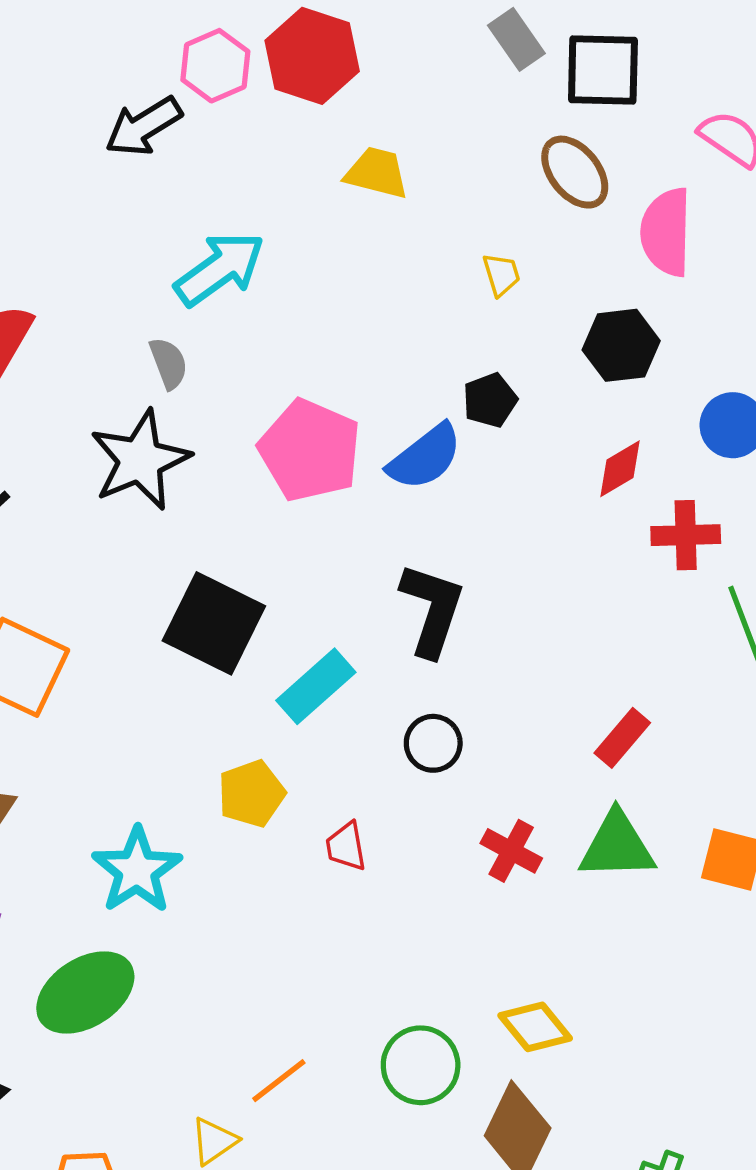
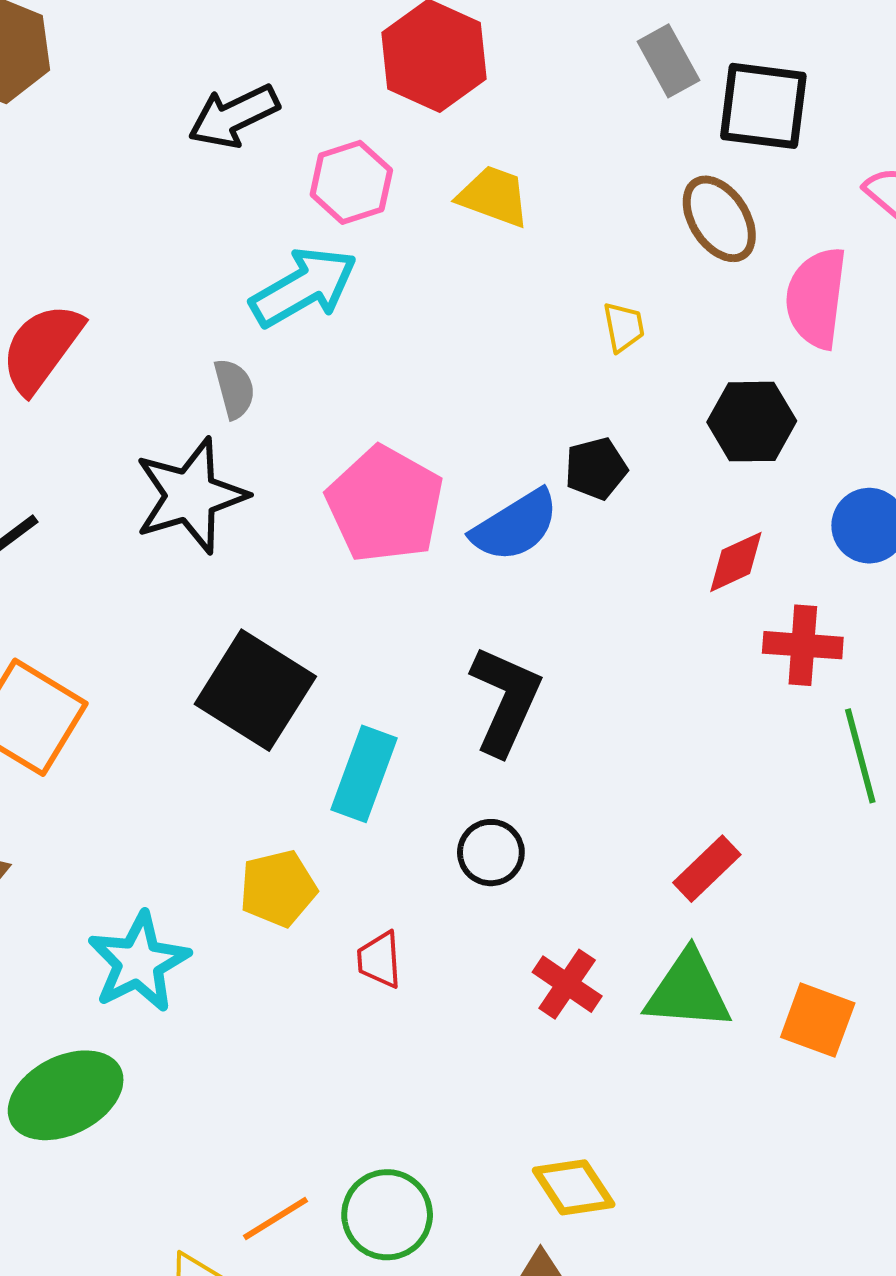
pink hexagon: (215, 66) -> (351, 182), moved
cyan rectangle: (316, 686) -> (364, 774), turned -34
green circle: (421, 1065) -> (387, 1215), moved

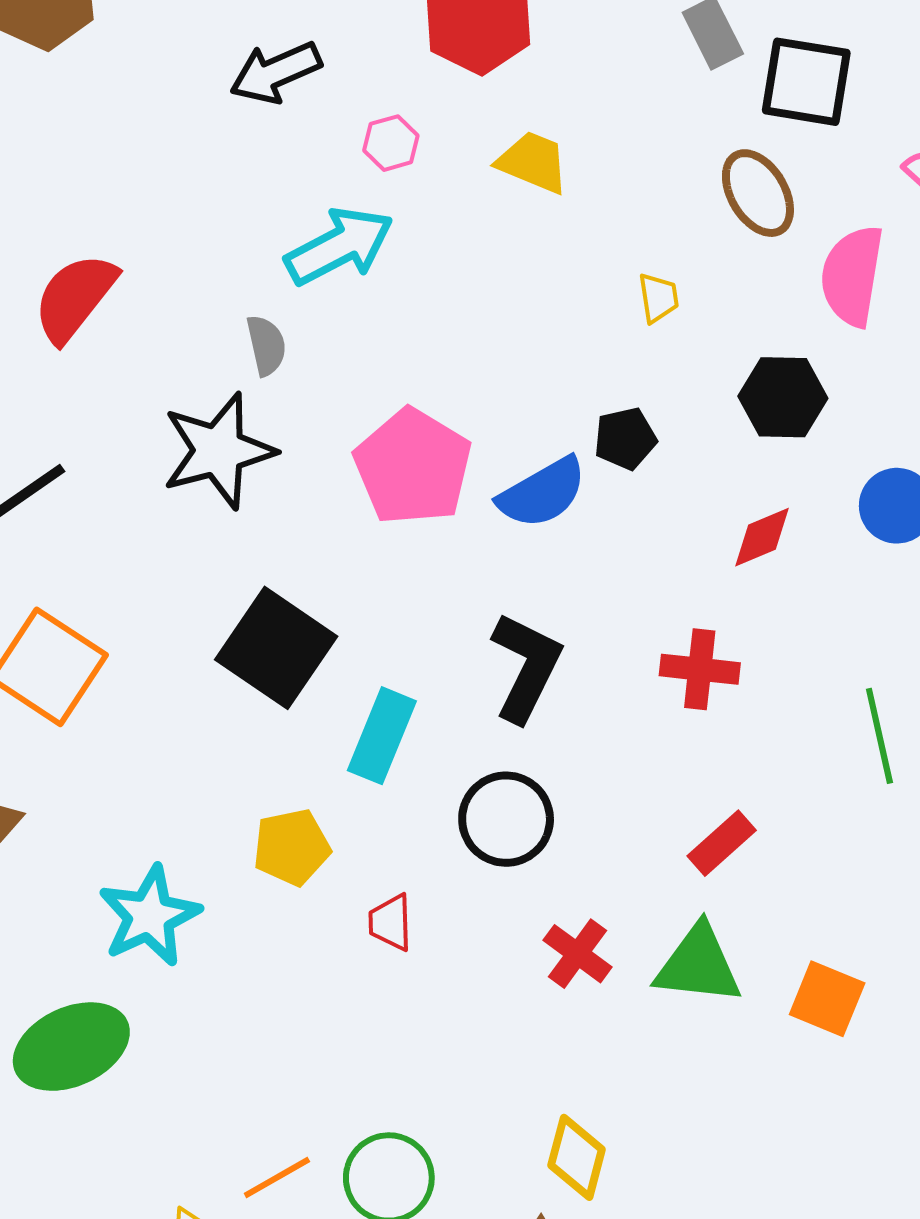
pink hexagon: (351, 182) -> (391, 143), size x0.7
red cross: (803, 645) -> (700, 669), moved
black circle: (491, 853) -> (506, 819), size x1.4
yellow diamond: (574, 1187) -> (577, 1157), turned 46

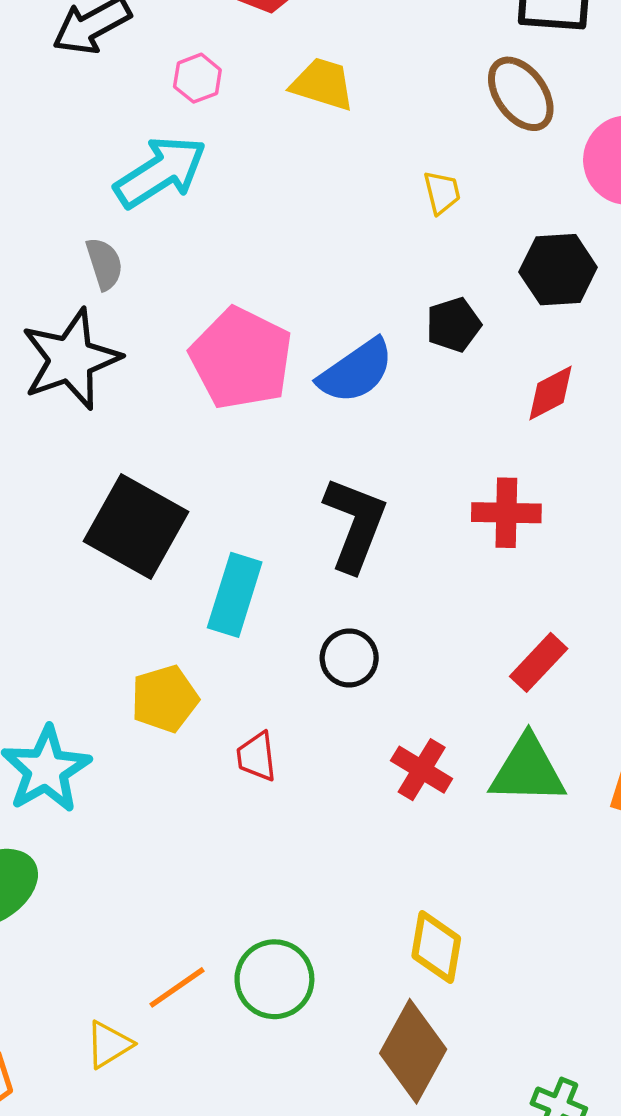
black pentagon: (625, 439) -> (453, 325), moved
black circle: (506, 819) -> (349, 658), size x0.7

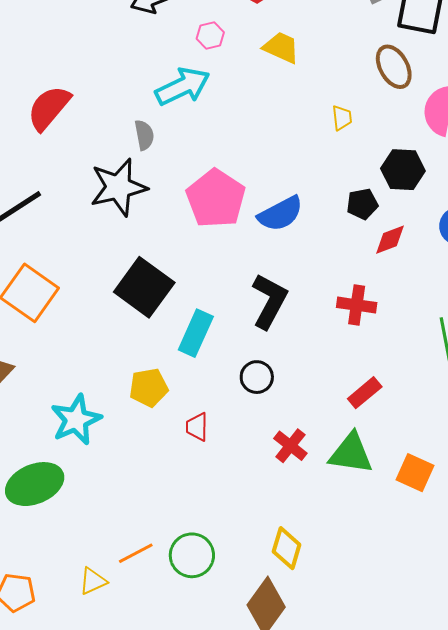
black pentagon: (453, 325) -> (362, 204), moved

